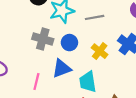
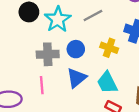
pink line: (36, 82) -> (42, 85), moved

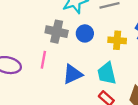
yellow cross: (109, 48) -> (117, 40), turned -30
blue triangle: (76, 78) -> (73, 74), moved

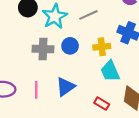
pink line: (43, 60) -> (36, 90), moved
cyan trapezoid: (107, 73) -> (110, 71), moved

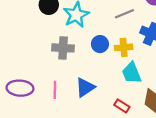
gray line: (88, 15) -> (124, 14), moved
blue circle: (70, 46) -> (100, 44), moved

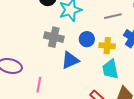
blue triangle: (85, 87) -> (70, 60), moved
pink line: (55, 90) -> (39, 85), moved

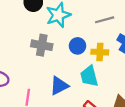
blue triangle: (70, 60) -> (59, 86), moved
cyan trapezoid: (110, 69) -> (89, 76), moved

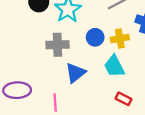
blue triangle: (59, 86) -> (75, 73), moved

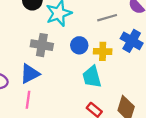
blue triangle: (75, 73) -> (30, 74), moved

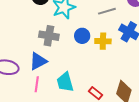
cyan trapezoid: (92, 77) -> (65, 82), moved

